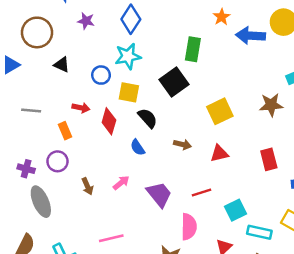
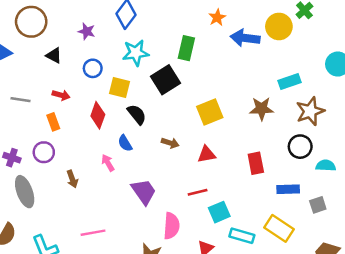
purple star: (86, 21) -> (87, 31), moved
cyan star: (128, 56) -> (136, 53), moved
red arrow: (81, 108) -> (61, 95), moved
pink arrow: (121, 183) -> (108, 163), moved, turned -84
red line: (201, 192) -> (198, 192), moved

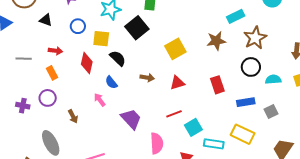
gray ellipse: (25, 192) -> (51, 143), moved

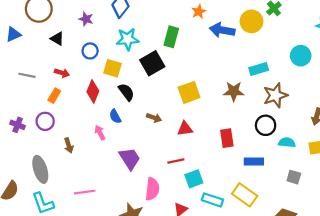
orange rectangle: (52, 73) -> (54, 96), turned 48
gray square: (271, 112) -> (294, 177), moved, turned 32

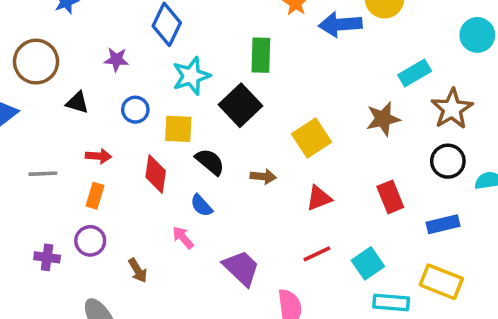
brown arrow: (154, 118) -> (263, 177), moved
cyan square: (194, 179) -> (368, 263), moved

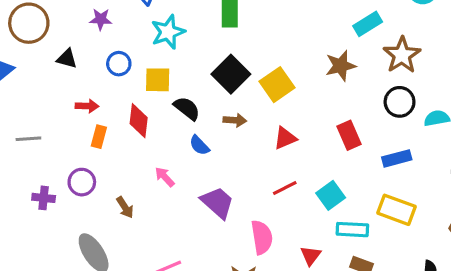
black square: (240, 105) -> (231, 74), moved
gray line: (43, 174) -> (28, 139), moved
orange rectangle: (95, 196) -> (99, 137), moved
blue semicircle: (201, 205) -> (199, 145), moved

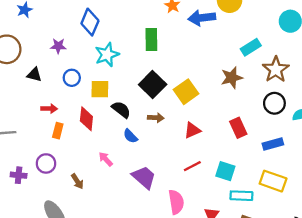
cyan square: (331, 195) -> (225, 171), turned -36

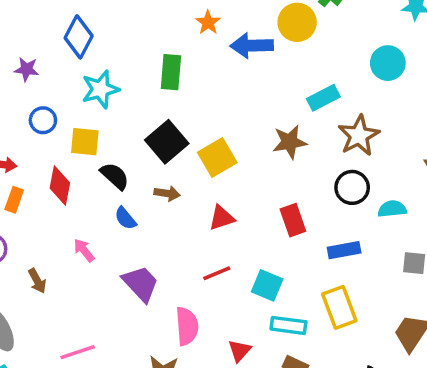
yellow rectangle: (273, 181) -> (339, 307), turned 45

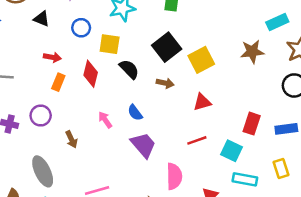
blue semicircle: (125, 218) -> (135, 113), moved
red rectangle: (293, 220) -> (252, 124), moved, turned 35
yellow rectangle: (339, 307) -> (281, 169), size x0.7

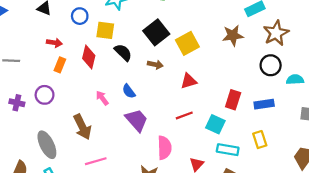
brown arrow: (71, 139) -> (82, 127), moved, size x1.6

